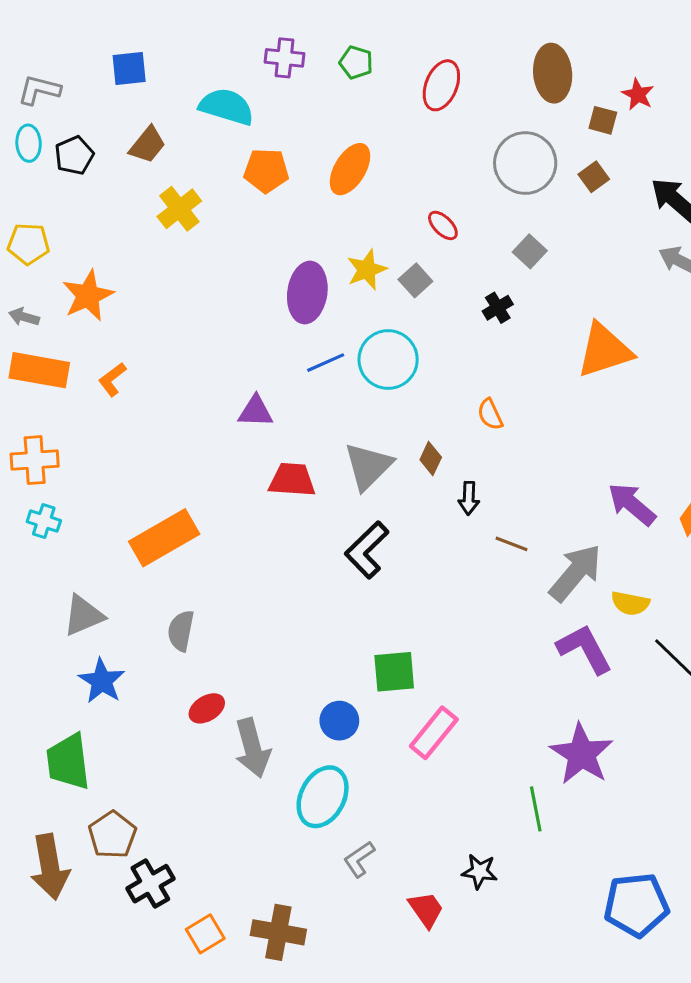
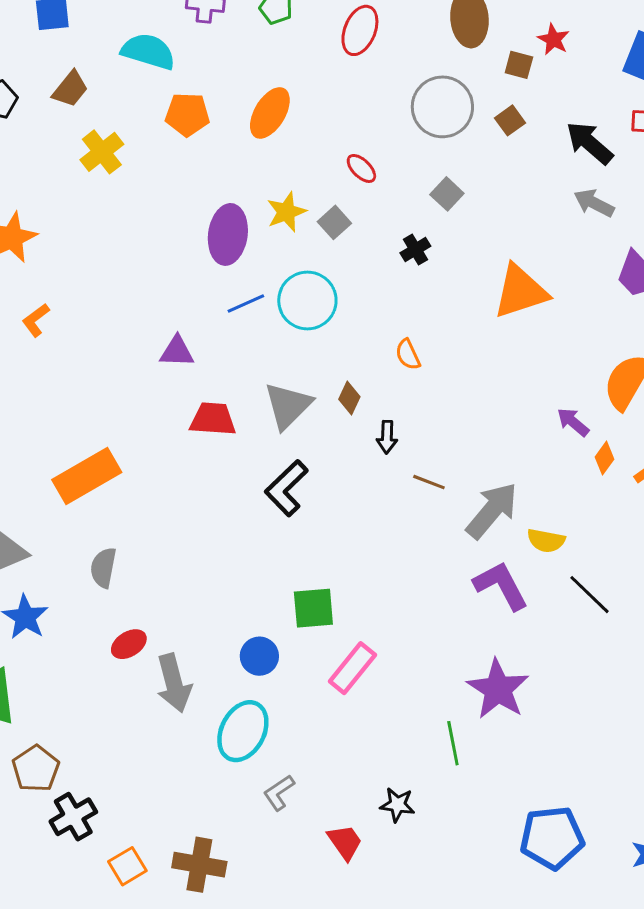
purple arrow: (632, 504) -> (573, 422), moved, size x0.7

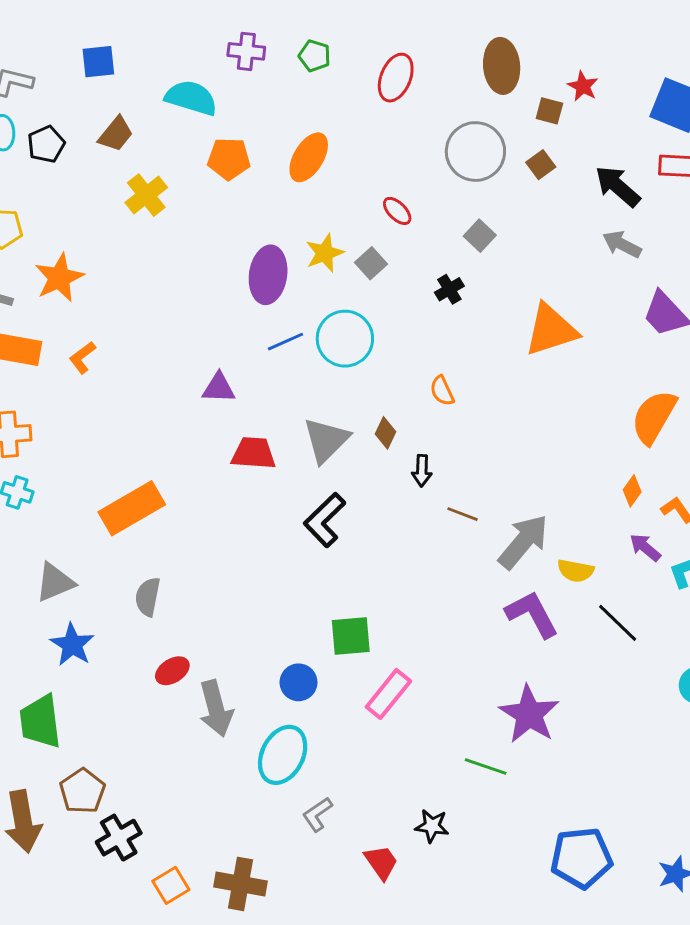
purple arrow: (573, 422) -> (645, 547), moved
green line: (453, 743) -> (486, 766), turned -60

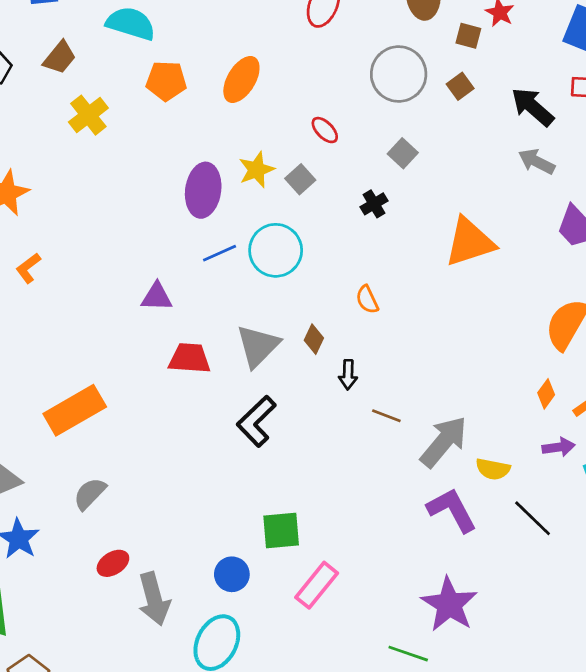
purple arrow: (645, 547) -> (559, 447), turned 132
gray semicircle: (148, 597) -> (90, 494), turned 33

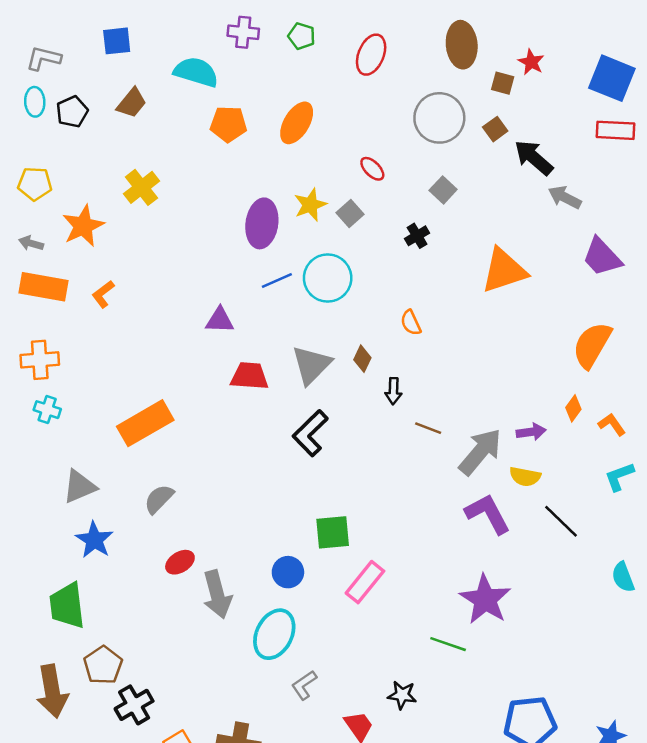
black arrow: (533, 107) -> (534, 158), moved
yellow cross: (88, 115) -> (142, 187), moved
purple arrow: (559, 447) -> (531, 432), moved

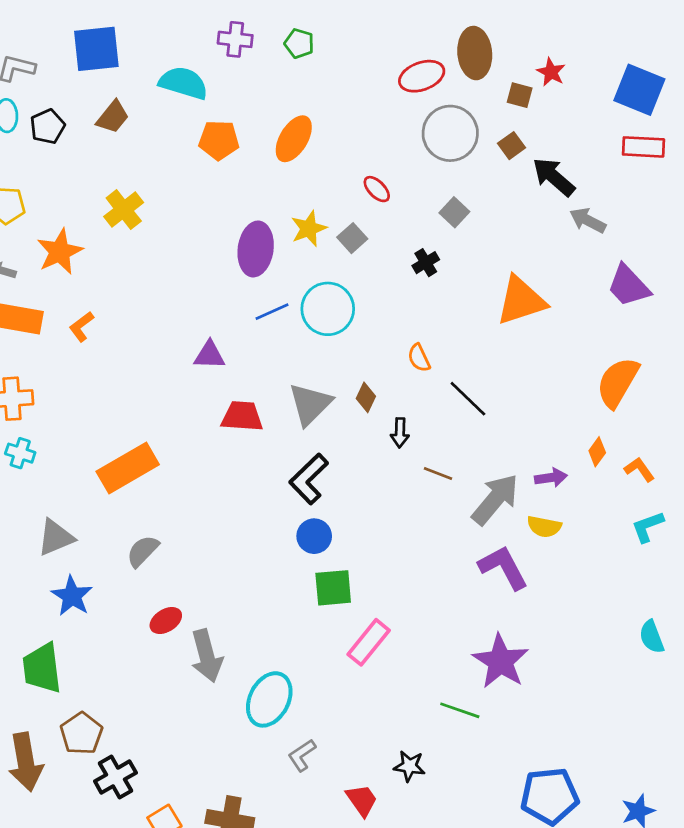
blue square: (117, 41) -> (96, 49), size x1.5
red ellipse: (371, 55) -> (422, 76), moved, turned 48
black line: (561, 521) -> (468, 399), moved
blue circle: (288, 572) -> (314, 536), moved

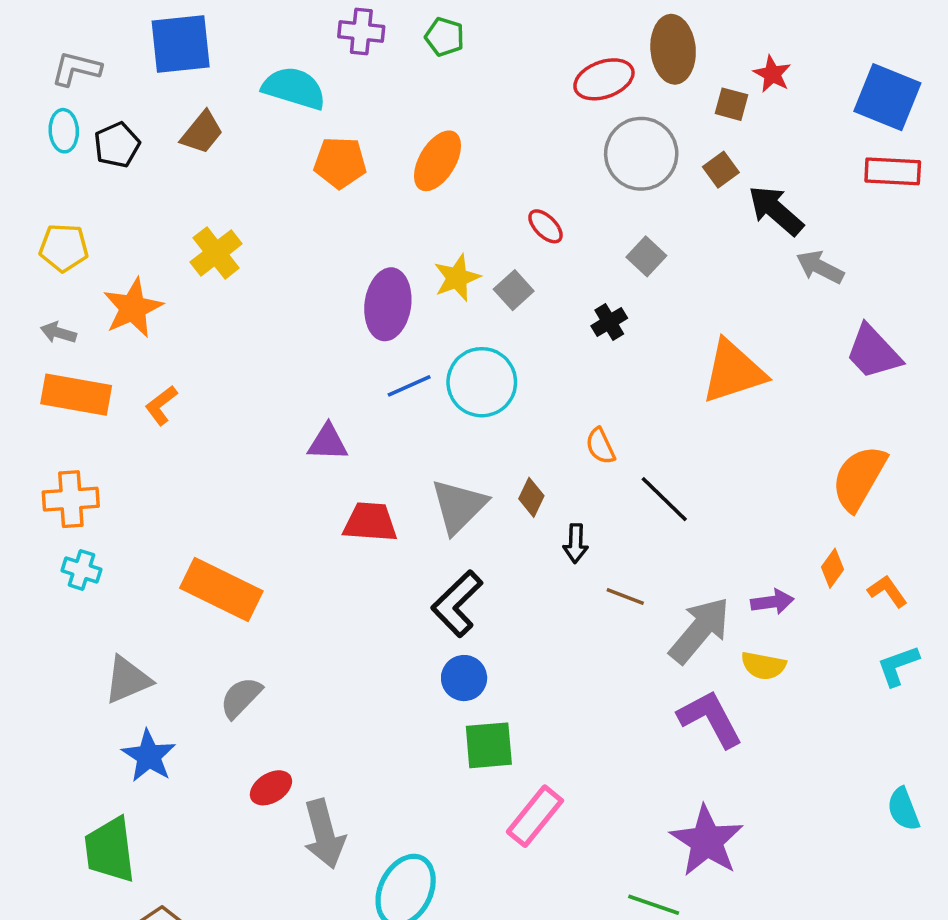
orange rectangle: (128, 468) -> (221, 589), turned 56

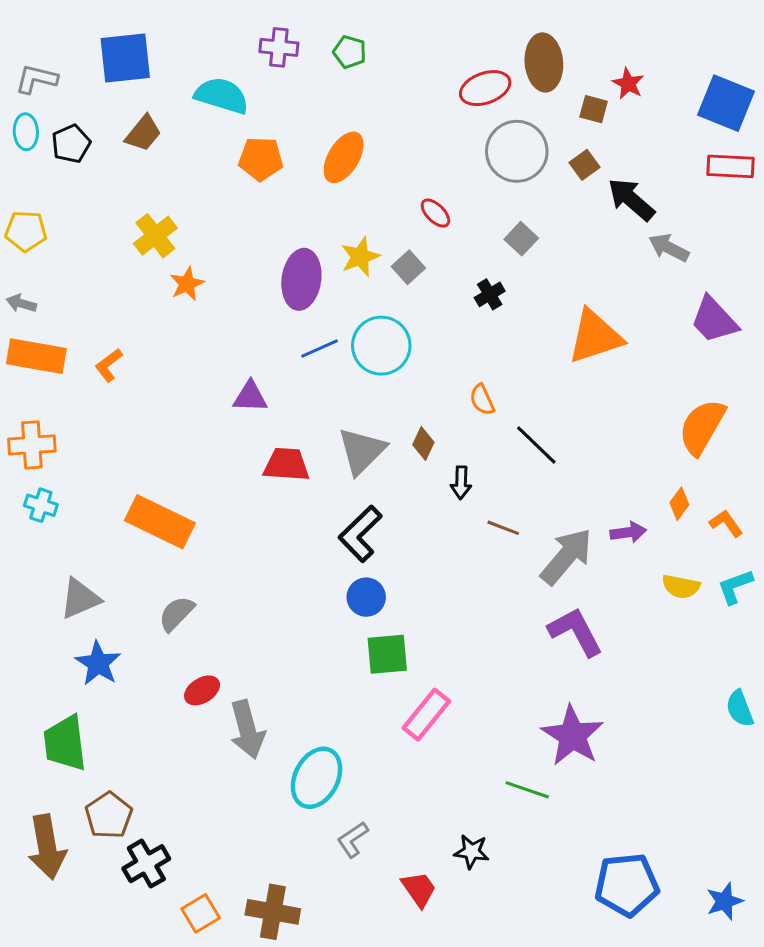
orange star: (133, 308) -> (187, 284), moved, size x0.7
yellow semicircle: (763, 666) -> (681, 587), moved

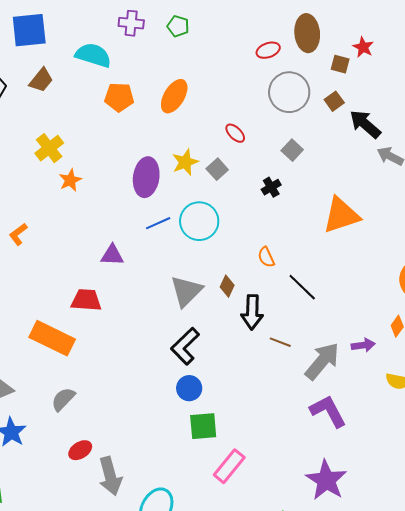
red ellipse: (485, 88) -> (268, 50), size x0.7
red trapezoid: (286, 465) -> (86, 300), moved
black arrow: (461, 483) -> (252, 312), size x1.6

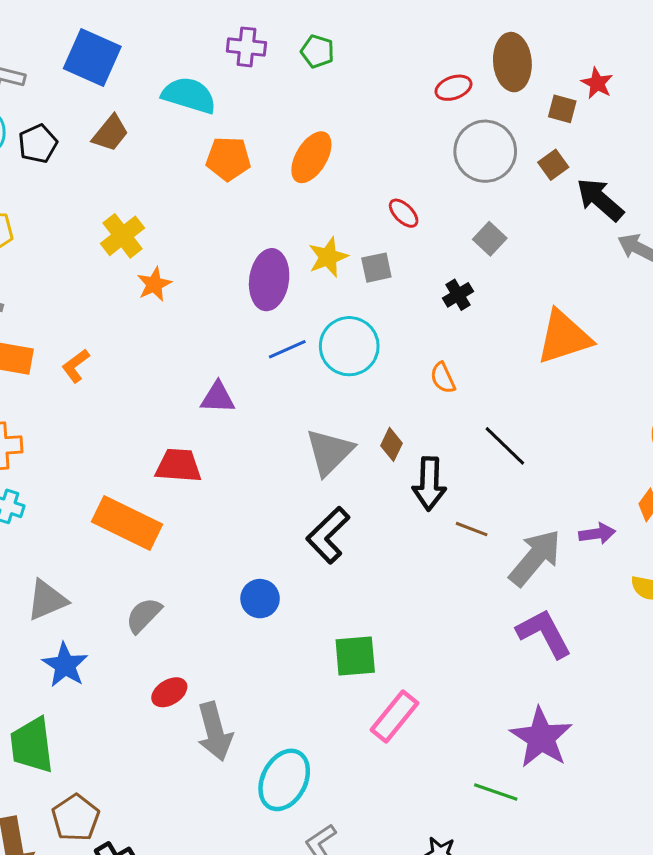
blue square: (29, 30) -> (92, 57), turned 30
gray square: (217, 169) -> (376, 268), turned 30
orange semicircle: (266, 257) -> (443, 378), moved
blue circle: (189, 388) -> (260, 599), moved

